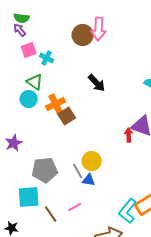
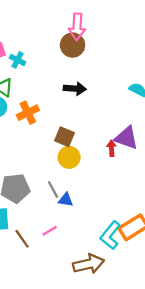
brown circle: (83, 35) -> (73, 45), moved
black arrow: (97, 83) -> (75, 89), turned -42
brown square: (67, 116) -> (65, 137), moved, turned -36
yellow circle: (92, 161) -> (69, 157), moved

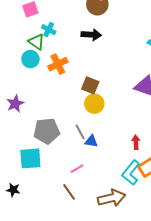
cyan cross: (18, 60) -> (49, 30), moved
black arrow: (75, 89) -> (91, 35), moved
red arrow: (111, 148) -> (136, 142), moved
brown line: (22, 239) -> (69, 192), moved

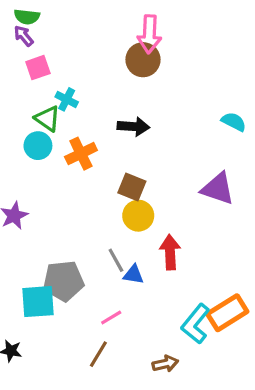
black arrow: (91, 35) -> (133, 127), moved
gray pentagon: (47, 131) -> (63, 281), moved
red arrow: (136, 142) -> (170, 252), moved, size x1.5
brown line: (69, 192) -> (98, 354), turned 66
brown arrow: (112, 198) -> (165, 364), size x0.6

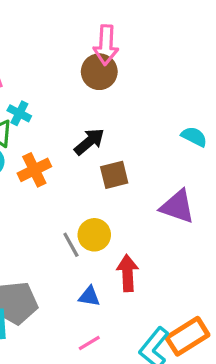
black arrow: (133, 127) -> (89, 142), turned -44
brown square: (132, 187) -> (114, 175), moved, turned -36
gray line: (116, 260) -> (71, 245), moved
pink line: (111, 318) -> (89, 343), moved

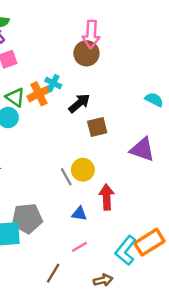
cyan cross: (19, 113) -> (53, 83), moved
orange cross: (34, 170) -> (39, 94), moved

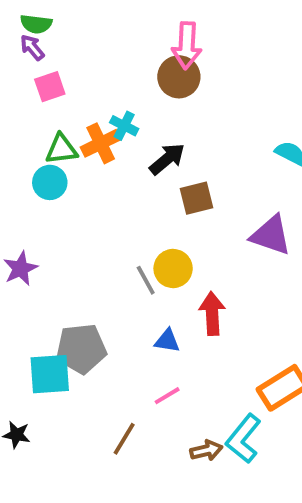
green triangle: (15, 97) -> (62, 149), turned -42
cyan L-shape: (126, 250) -> (243, 439), moved

